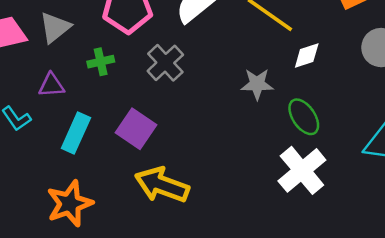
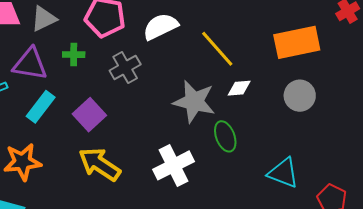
gray star: (257, 84) -> (194, 102), size x1.6
purple triangle: (51, 85) -> (30, 64), size x1.6
white cross: (302, 170) -> (173, 165), moved

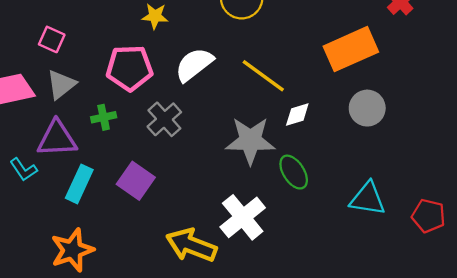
yellow arrow: (99, 164) -> (191, 245), moved

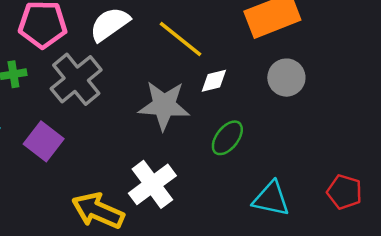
gray cross: (164, 119) -> (76, 79), size x1.4
green ellipse: (294, 172) -> (227, 138), moved, turned 68
cyan triangle: (368, 199) -> (271, 199), moved

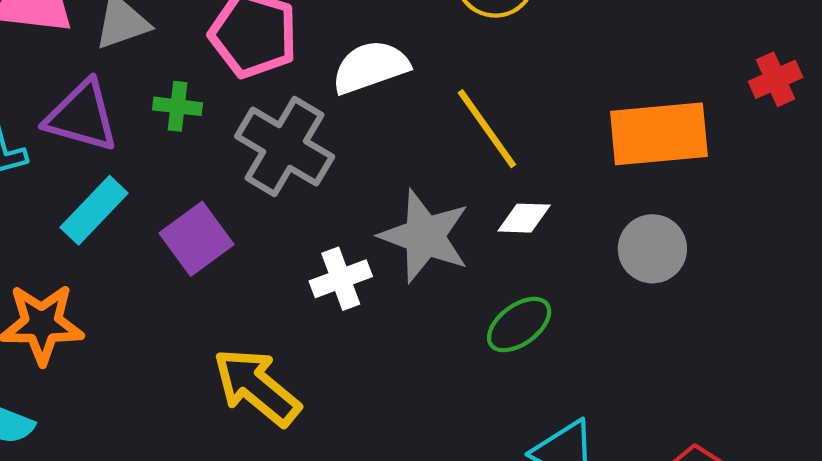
gray cross: (76, 79) -> (285, 146), turned -36
white cross: (152, 184) -> (341, 279), moved, size x0.7

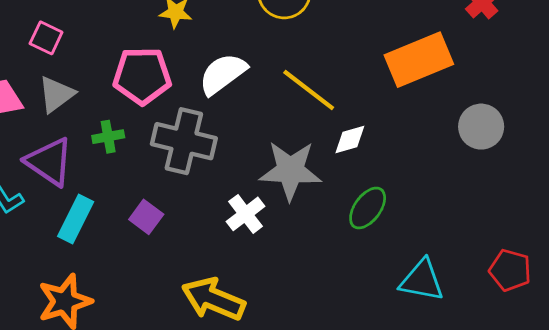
purple triangle: (82, 116) -> (49, 162), turned 36
purple square: (197, 239) -> (146, 217), size x0.7
gray circle: (652, 249) -> (481, 127), moved

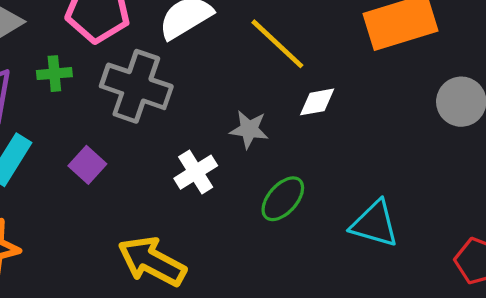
gray star: (290, 170) -> (249, 129), size x0.6
green ellipse: (368, 208) -> (283, 199), moved
cyan triangle: (422, 280) -> (375, 224), moved

